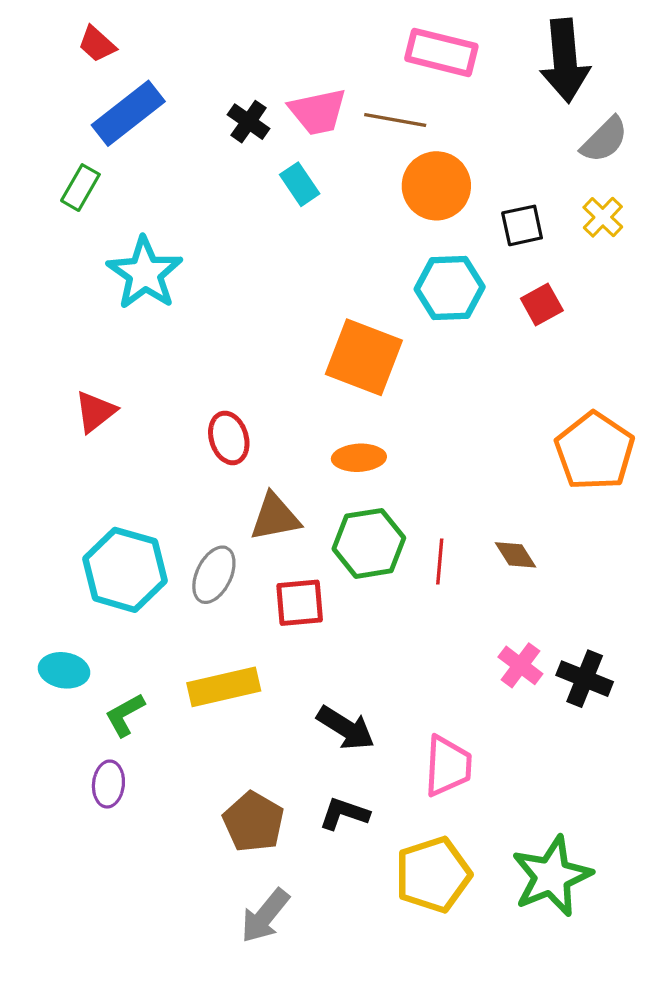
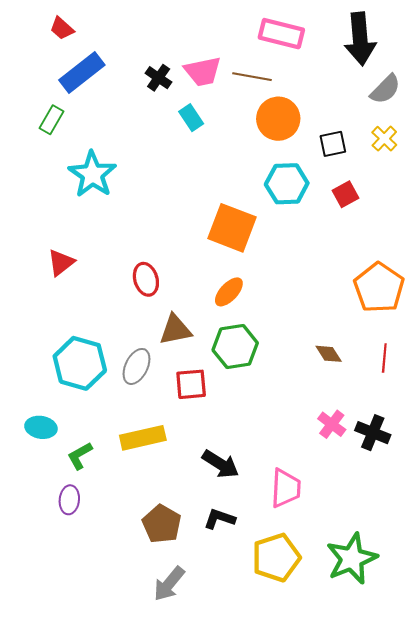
orange ellipse: (359, 458) -> (229, 292), turned -44
red line: (440, 562) -> (384, 358), moved

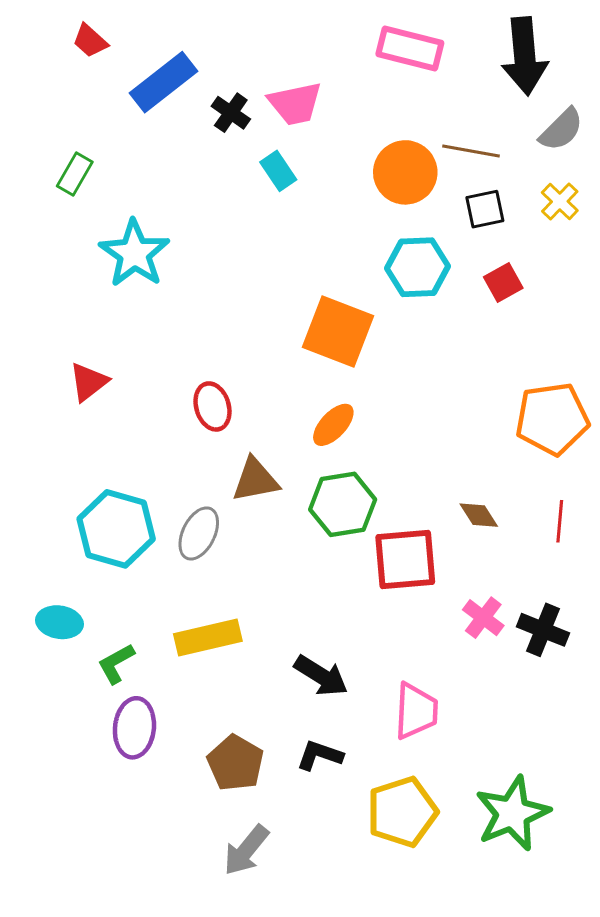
blue rectangle: (82, 72) -> (164, 82), moved
brown line: (252, 77) -> (471, 151), moved
orange pentagon: (379, 288) -> (552, 419), turned 30
red square: (191, 384) -> (405, 559), moved, size x1.4
purple ellipse: (69, 500) -> (134, 728), moved, size x1.4

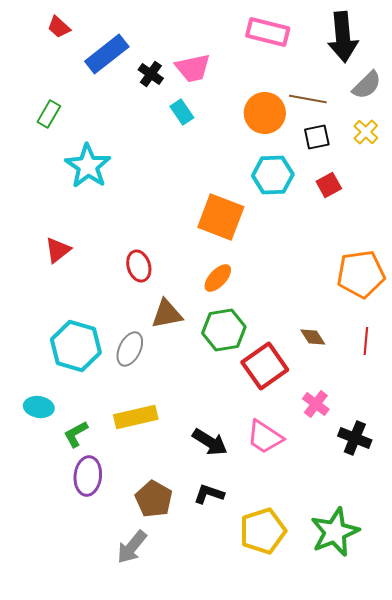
red square: (405, 559) -> (265, 366), turned -30
black cross: (543, 630) -> (355, 438), moved
pink trapezoid: (416, 711) -> (265, 437), moved, turned 120
gray arrow: (246, 850) -> (132, 547), moved

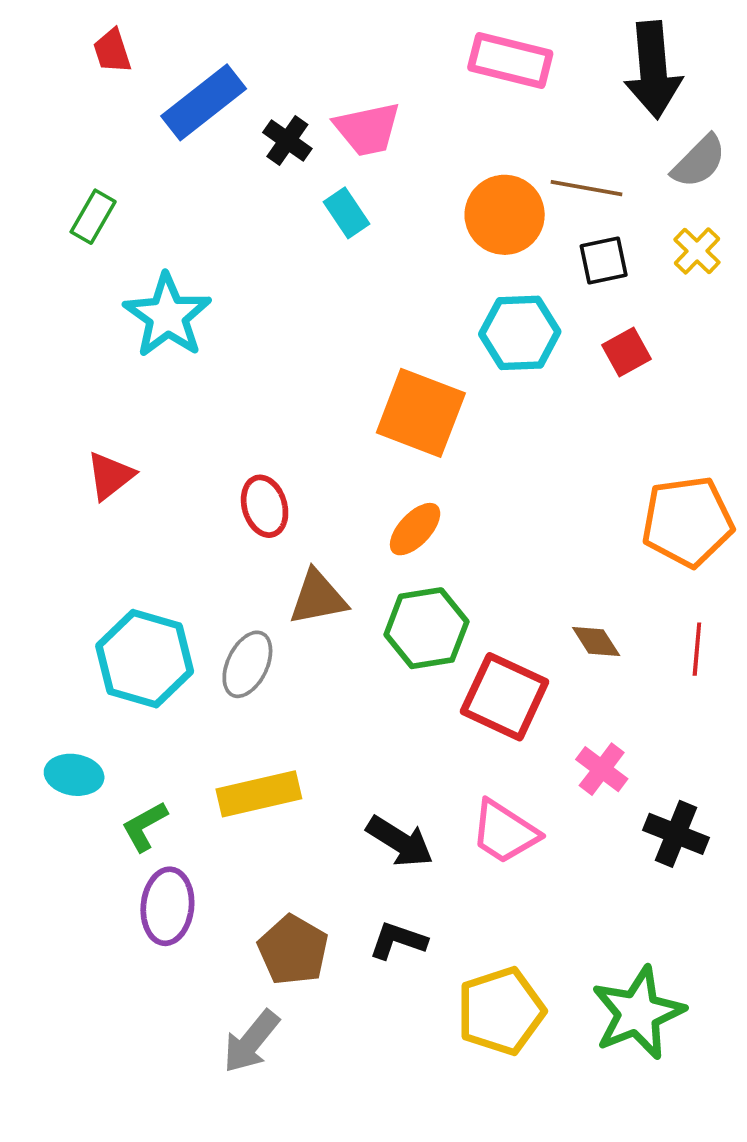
red trapezoid: (59, 27) -> (112, 51), turned 30
red square: (265, 366) -> (505, 697), turned -30

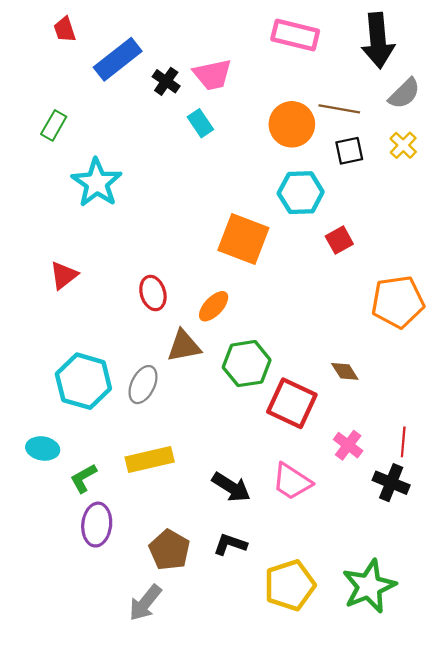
red square: (626, 352) -> (339, 240), moved
orange ellipse: (415, 529) -> (214, 306), moved
red line: (697, 649) -> (403, 442), moved

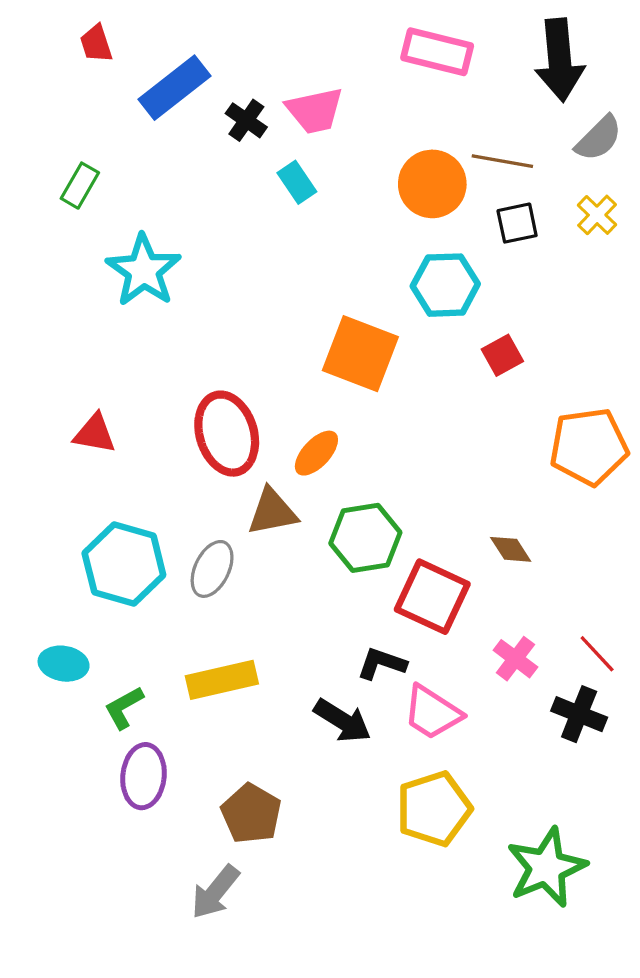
red triangle: (64, 275) -> (95, 434), moved, turned 48
red ellipse: (153, 293) -> (227, 434), size x1.6
red line: (403, 442) -> (597, 654), turned -48
black L-shape: (230, 544) -> (382, 664), moved
yellow pentagon: (290, 585) -> (434, 809), moved

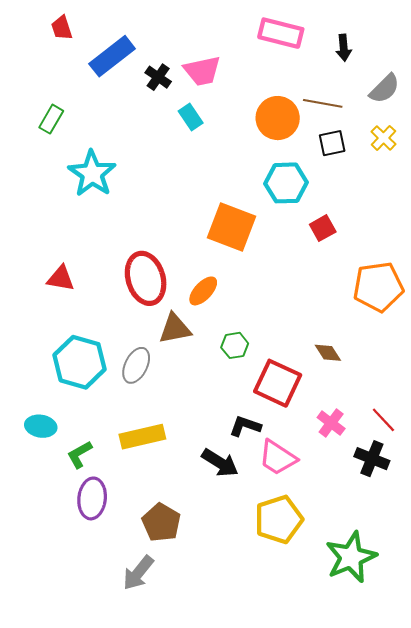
black arrow: (560, 60) -> (344, 48), moved, size x0.5
green hexagon: (365, 538) -> (235, 345), size x0.6

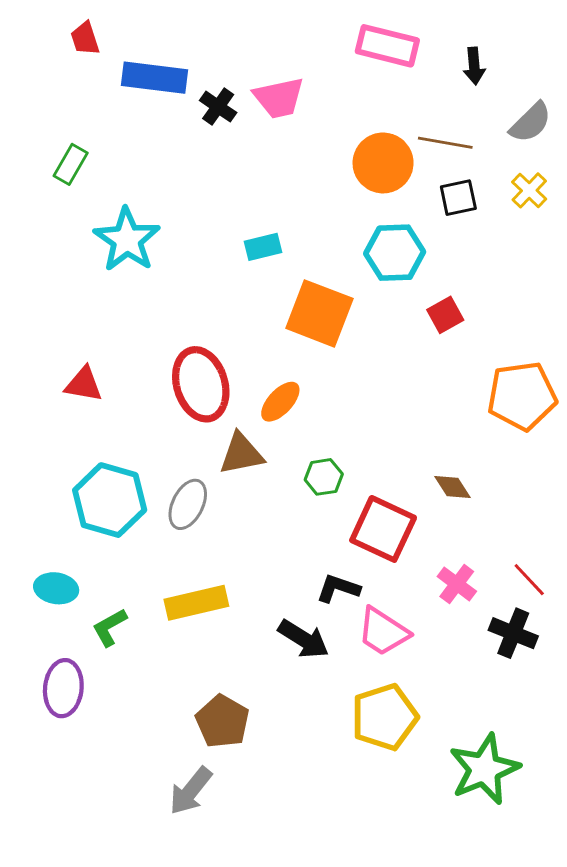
blue rectangle: (112, 56) -> (154, 78), turned 45
cyan rectangle: (191, 117) -> (263, 247), moved, turned -70
purple ellipse: (92, 498) -> (63, 688), moved

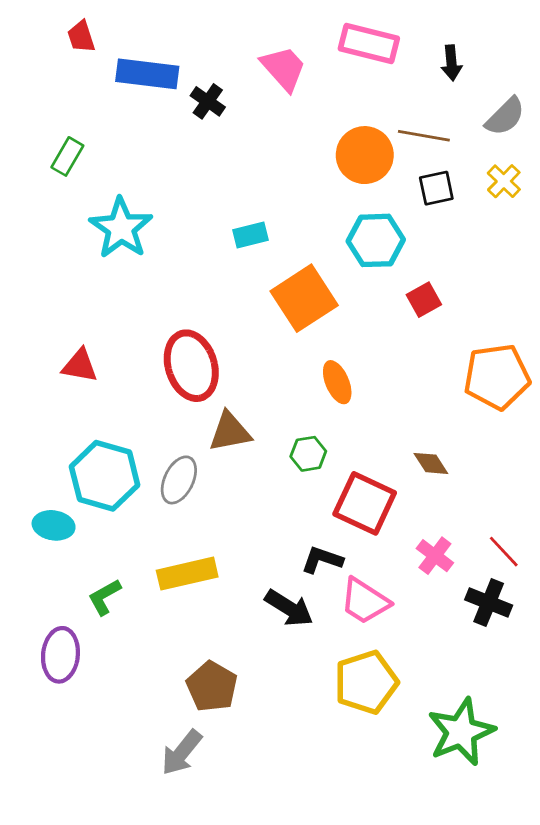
pink trapezoid: (279, 98) -> (284, 68), moved, turned -120
orange square: (319, 313) -> (304, 298), turned 36
orange ellipse: (280, 402) -> (337, 382), moved, turned -66
cyan ellipse: (56, 588) -> (54, 525), moved

